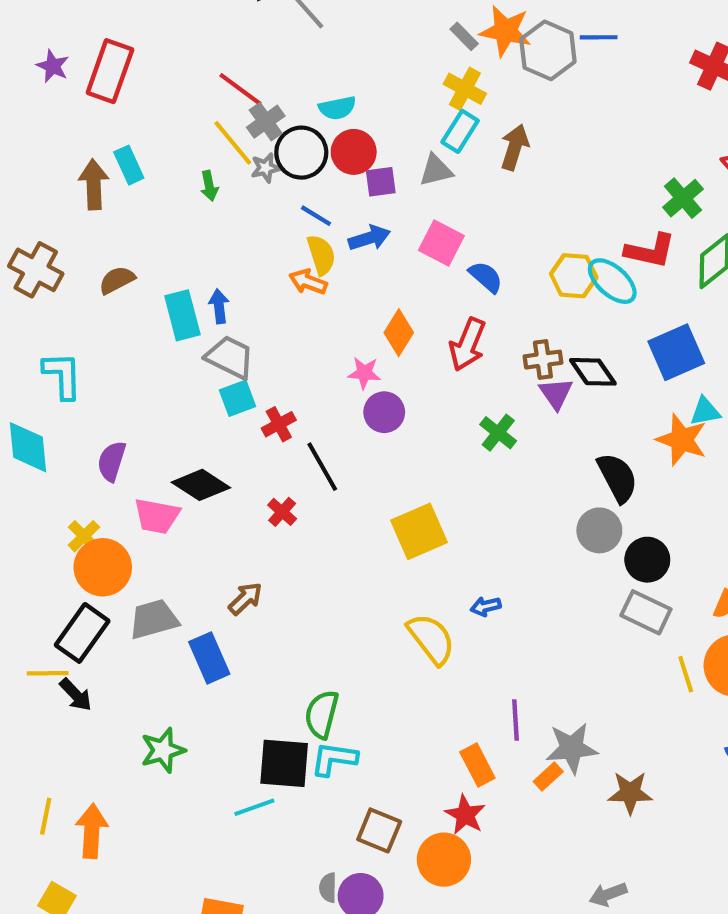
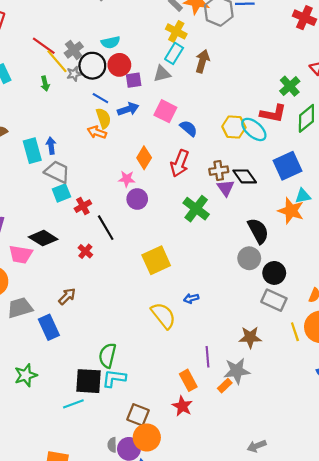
red line: (240, 89) -> (44, 46), moved
green cross: (498, 433) -> (196, 209), size x1.4
brown star: (630, 793) -> (250, 337), moved
orange circle: (444, 860) -> (147, 437), moved

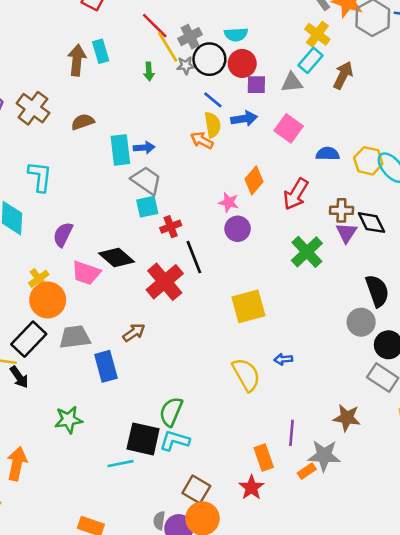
blue semicircle: (189, 128) -> (328, 154), moved, turned -48
blue arrow: (51, 146) -> (144, 148), turned 84
red cross: (85, 251) -> (165, 282), size x2.0

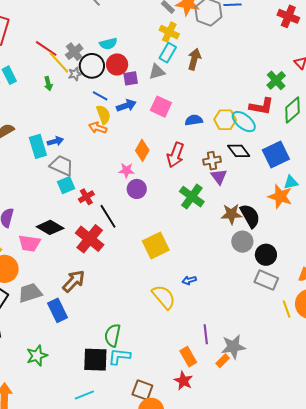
black diamond: (372, 223) -> (239, 151), moved
brown arrow: (134, 333) -> (74, 281), size x1.4
brown star: (347, 418) -> (231, 214), moved
cyan line: (120, 464) -> (84, 395), moved

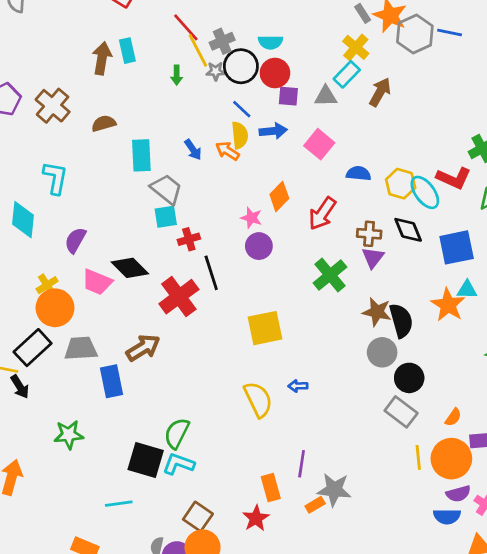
blue arrow: (55, 141) -> (193, 150), moved, turned 56

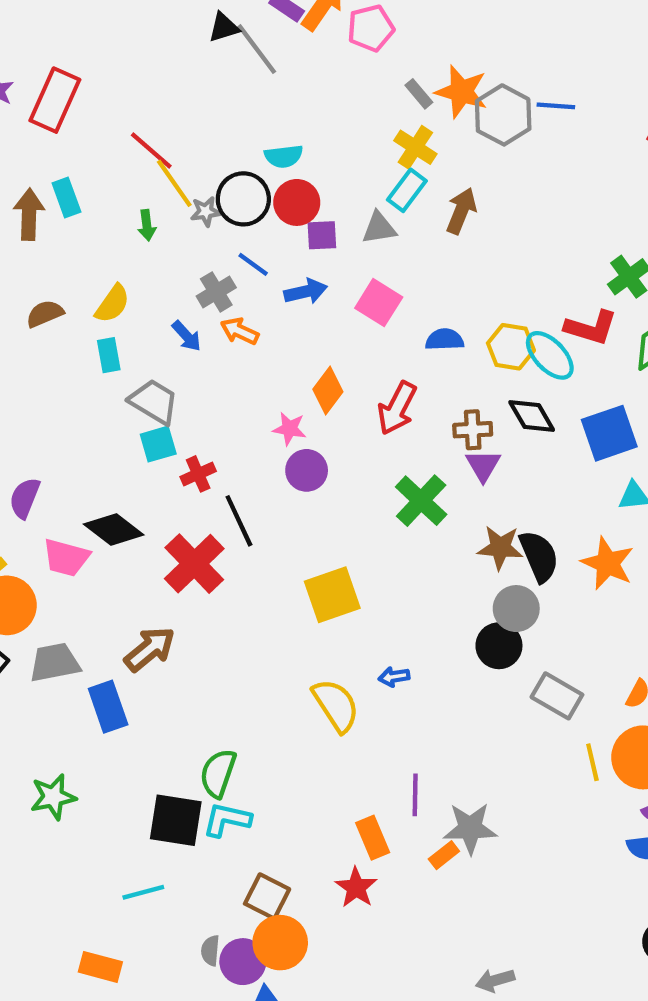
gray cross: (222, 41) -> (216, 292), moved
yellow semicircle: (240, 135) -> (112, 304), moved, turned 48
cyan rectangle: (141, 155) -> (109, 355), size x0.7
orange star: (448, 305) -> (608, 563), moved
black circle: (409, 378) -> (499, 646), moved

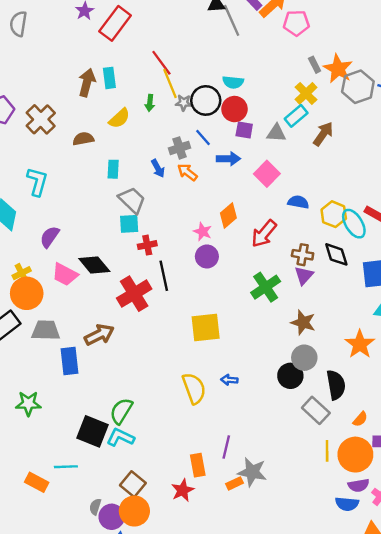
yellow semicircle: (112, 304) -> (119, 118), moved
black semicircle: (539, 556) -> (336, 385), moved
orange rectangle: (100, 967) -> (37, 482), moved

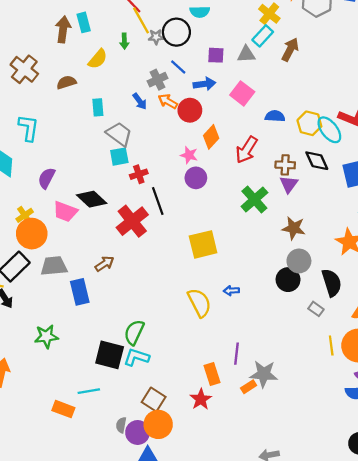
red circle: (234, 109) -> (190, 110), moved
brown arrow: (99, 335) -> (105, 264), size x0.7
gray rectangle: (316, 410) -> (316, 309), size x0.6

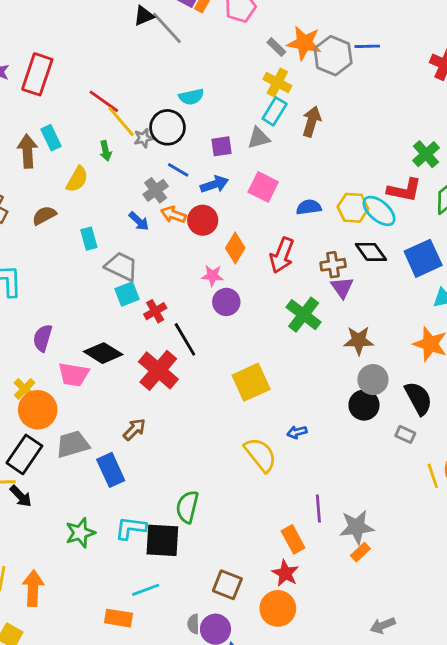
cyan L-shape: (136, 357) -> (131, 528), moved
orange rectangle: (249, 387) -> (360, 552), moved
orange circle: (158, 424) -> (278, 608), moved

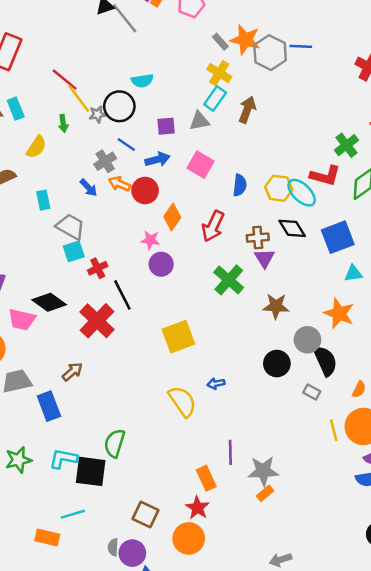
blue semicircle: (309, 207) -> (240, 185), turned 100
gray circle: (373, 380) -> (307, 340), moved

